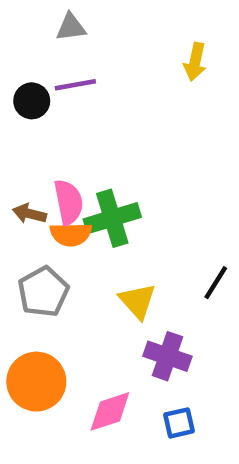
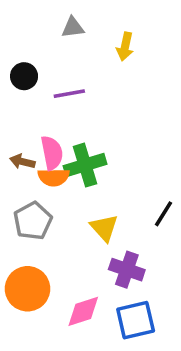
gray triangle: (71, 27) -> (73, 27), moved
yellow arrow: (195, 62) -> (125, 47), moved
purple line: (75, 85) -> (69, 94), moved
blue square: (179, 423) -> (136, 320), size x1.6

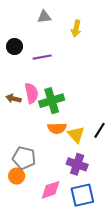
orange semicircle: (54, 177) -> (57, 128), moved
gray pentagon: (33, 221) -> (24, 158), moved, turned -30
yellow triangle: (104, 228) -> (76, 135), moved
orange circle: (28, 289) -> (17, 176), size x0.6

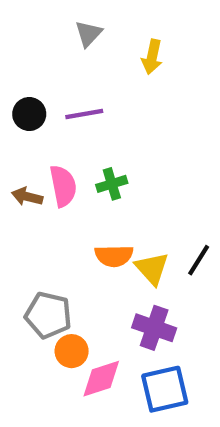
gray triangle: (44, 17) -> (89, 34), turned -40
black circle: (15, 46) -> (29, 114), moved
green cross: (52, 101) -> (112, 184), moved, size x0.6
orange circle: (17, 176) -> (72, 351), moved

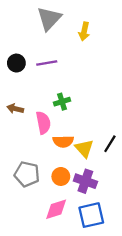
gray triangle: (89, 34) -> (49, 19), size x1.6
pink semicircle: (63, 186) -> (43, 123), moved
orange circle: (72, 351) -> (61, 176), moved

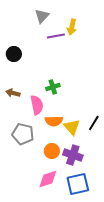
gray triangle: (49, 19) -> (42, 16), size x0.7
purple line: (47, 63) -> (56, 36), moved
gray pentagon: (27, 174) -> (23, 134), moved

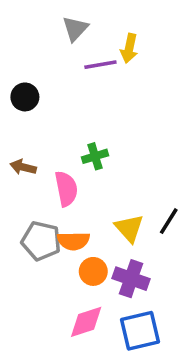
orange semicircle: (54, 121) -> (73, 241), moved

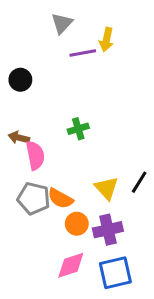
pink semicircle: (66, 189) -> (35, 155), moved
orange semicircle: (73, 241) -> (60, 198), turned 30
purple cross: (131, 279) -> (108, 230), turned -32

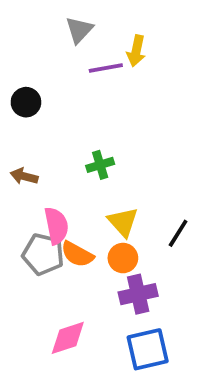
pink semicircle: (35, 155) -> (56, 226), moved
yellow triangle: (106, 188) -> (123, 222), moved
orange circle: (77, 224) -> (123, 258), moved
pink diamond: (71, 265) -> (68, 338), moved

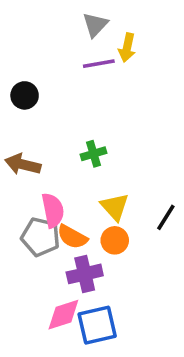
gray triangle: (79, 30) -> (95, 25), moved
brown arrow: (24, 176) -> (23, 164), size x1.4
purple cross: (138, 294) -> (85, 274), moved
blue square: (148, 349) -> (97, 325), moved

